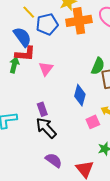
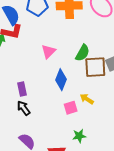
pink triangle: (46, 69) -> (49, 51), moved
black arrow: (46, 128) -> (24, 108), size x0.7

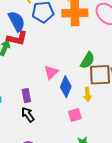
pink triangle: (49, 51) -> (51, 72), moved
yellow arrow: (87, 99) -> (87, 94), moved, turned -128

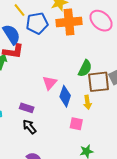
purple rectangle: (26, 96) -> (27, 108), turned -56
pink square: (75, 115) -> (76, 124), turned 32

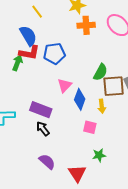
orange cross: (69, 22) -> (86, 25), size x0.7
blue pentagon: (37, 23) -> (54, 54), moved
purple rectangle: (27, 108) -> (41, 110), size x1.5

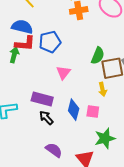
blue semicircle: (28, 36) -> (22, 27), turned -40
blue diamond: (80, 99) -> (74, 110), moved
green star: (99, 155) -> (105, 138), size x1.5

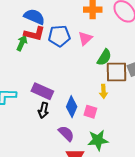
pink triangle: (63, 73) -> (85, 38), moved
black arrow: (46, 118) -> (43, 110), turned -133
purple semicircle: (54, 150) -> (66, 133), moved

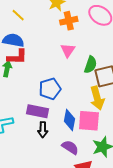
blue pentagon: (59, 36) -> (50, 89), moved
yellow arrow: (103, 91) -> (97, 98), size x1.6
pink square: (90, 112) -> (89, 121), size x1.6

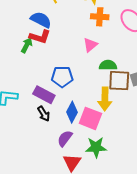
green semicircle: (90, 65) -> (108, 65), turned -126
black arrow: (43, 130) -> (44, 114), turned -49
purple semicircle: (70, 147) -> (65, 138), turned -102

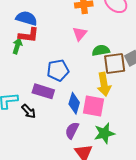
black arrow: (44, 114) -> (29, 111), moved

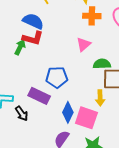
yellow arrow: (104, 84) -> (100, 98), size x0.7

